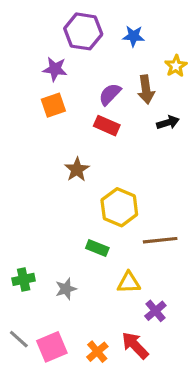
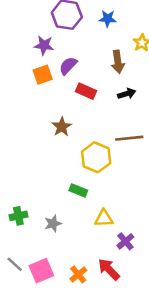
purple semicircle: (110, 94) -> (68, 66), moved
black arrow: (168, 122) -> (127, 94), moved
brown line: (160, 240) -> (129, 138), moved

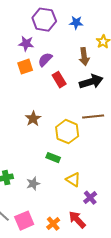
red rectangle: (86, 91) -> (59, 80), turned 35
black arrow: (127, 94) -> (91, 82), size x1.6
brown star: (62, 127) -> (33, 119), moved
yellow triangle: (104, 218) -> (73, 180), turned 35

